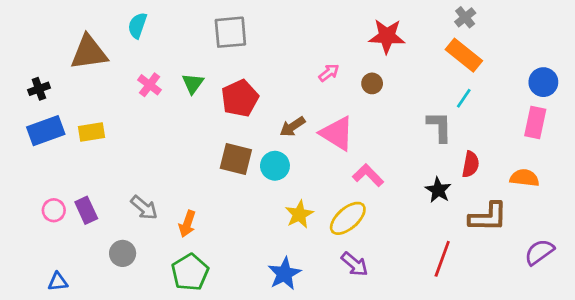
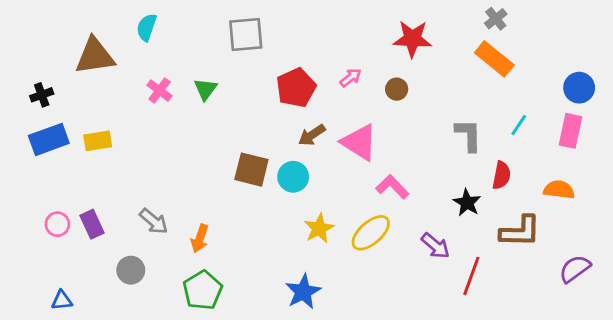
red pentagon: (240, 98) -> (296, 88), moved
cyan line: (464, 98) -> (519, 125), moved
purple arrow: (355, 264) -> (435, 246), moved

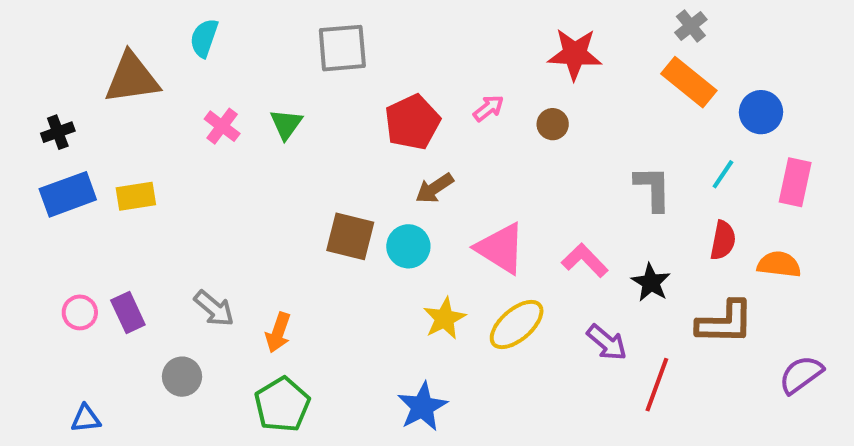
blue circle: (579, 88) -> (761, 112), moved
pink triangle: (359, 142) -> (501, 248), moved
red semicircle: (502, 175) -> (723, 240), moved
pink L-shape: (392, 187) -> (585, 260), moved

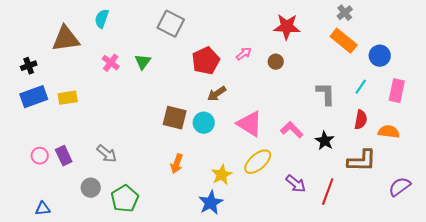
gray square: (342, 48) -> (171, 24), turned 32
yellow star: (444, 318) -> (222, 175), moved
orange arrow: (278, 333) -> (177, 164), moved
purple arrow: (607, 343) -> (296, 184), moved
green pentagon: (282, 405) -> (125, 199), moved

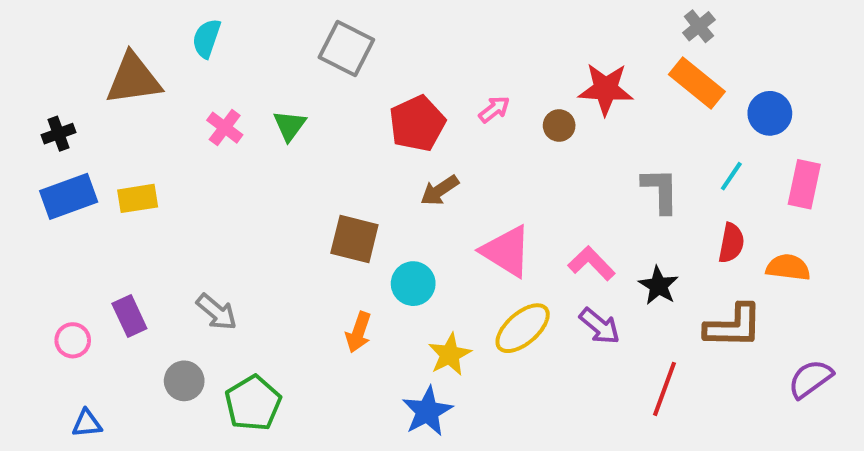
red star: (287, 27) -> (606, 89), moved
cyan circle: (204, 123) -> (413, 284), moved
pink circle: (40, 156) -> (73, 340), moved
purple arrow: (296, 184) -> (600, 326), moved

